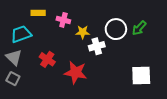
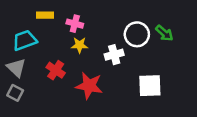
green arrow: (139, 28) -> (164, 33), turned -91
yellow star: (83, 32) -> (80, 45), moved
white square: (141, 76) -> (150, 86), moved

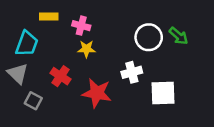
cyan trapezoid: (25, 40) -> (27, 44), turned 130
white cross: (114, 55) -> (132, 72), moved
gray square: (15, 93) -> (33, 101), moved

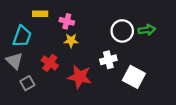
green arrow: (178, 36) -> (147, 30), turned -49
white square: (163, 93) -> (134, 77), turned 30
gray square: (33, 101) -> (27, 83), turned 32

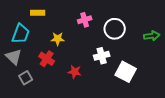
pink cross: (67, 21) -> (85, 20), moved, turned -32
green arrow: (147, 30) -> (152, 36), moved
yellow star: (71, 41) -> (58, 39), moved
red star: (80, 77) -> (75, 72), size x0.6

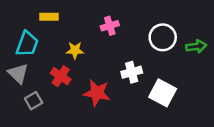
white circle: (115, 29) -> (163, 37), moved
red star: (75, 72) -> (97, 93), size x1.5

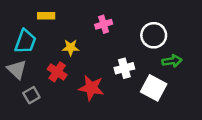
green arrow: (196, 46) -> (172, 61), moved

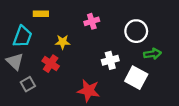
red star: (91, 88) -> (89, 91), moved

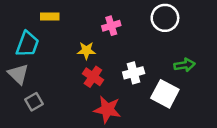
white circle: (136, 31) -> (165, 18), moved
yellow star: (63, 42) -> (86, 51), moved
red cross: (51, 64) -> (93, 77), moved

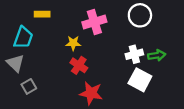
pink cross: (111, 26) -> (94, 22), size x1.5
white cross: (134, 73) -> (134, 54), moved

